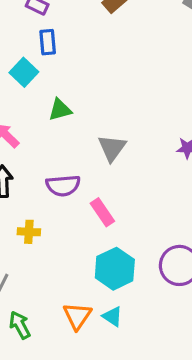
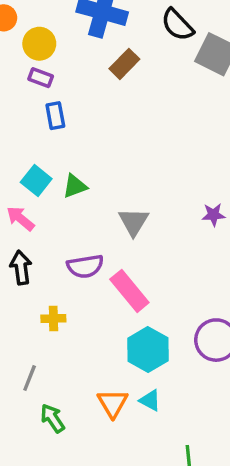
cyan square: (24, 72) -> (36, 181), moved
pink rectangle: (102, 212) -> (129, 291), size x1.4

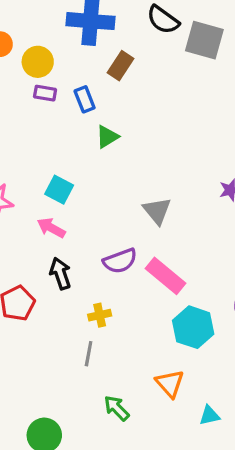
blue rectangle: (55, 116) -> (85, 99), moved
green triangle: (75, 186) -> (107, 137), moved
gray line: (30, 378) -> (89, 354), moved
cyan triangle: (150, 400) -> (209, 415), moved, turned -30

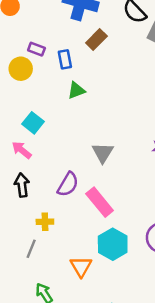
yellow circle: (38, 62) -> (21, 69), moved
purple semicircle: (120, 261) -> (68, 184), turned -50
orange triangle: (170, 383) -> (81, 266), moved

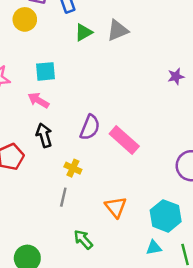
cyan square: (33, 123) -> (46, 71), turned -35
gray triangle: (103, 153) -> (118, 30), moved, turned 45
yellow cross: (45, 222) -> (73, 168), turned 35
cyan hexagon: (113, 244) -> (166, 216), moved

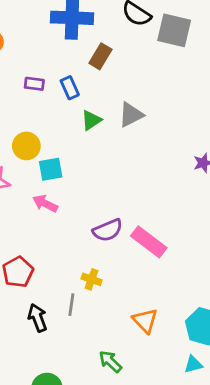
yellow circle: (25, 19) -> (26, 146), moved
purple semicircle: (90, 127) -> (108, 230), turned 50
black arrow: (44, 135) -> (37, 318), moved
gray line: (63, 197) -> (71, 305), moved

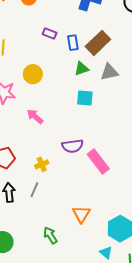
brown rectangle: (100, 56) -> (98, 43), moved, size x1.4
cyan square: (51, 169) -> (85, 98), moved
yellow cross: (92, 279) -> (42, 164), moved, turned 32
cyan triangle: (193, 364) -> (106, 253), turned 40

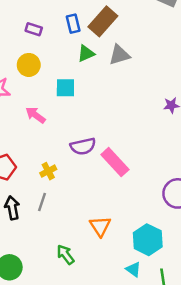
purple rectangle: (50, 33) -> (34, 29), moved
cyan square: (85, 98) -> (65, 88), moved

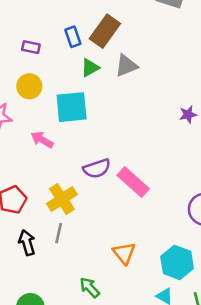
cyan square: (65, 88) -> (72, 107), size x1.5
yellow cross: (48, 171) -> (62, 199), size x1.6

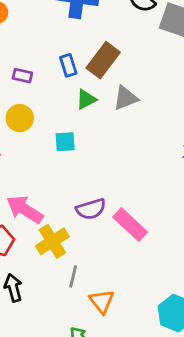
cyan square: (72, 107) -> (65, 142), size x0.6
pink arrow: (42, 140) -> (25, 209), moved, size x1.5
gray line: (59, 233) -> (73, 277), moved
orange triangle: (124, 253) -> (102, 301), moved

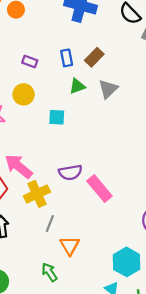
brown rectangle: (103, 60) -> (94, 57), size x0.7
gray triangle: (126, 98) -> (108, 89), turned -30

